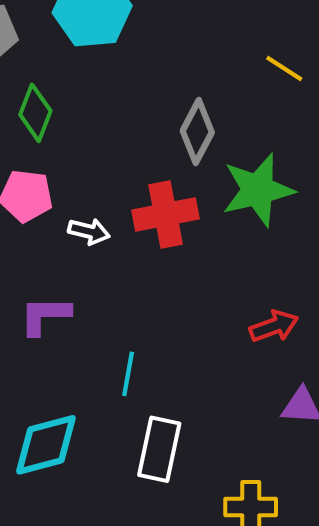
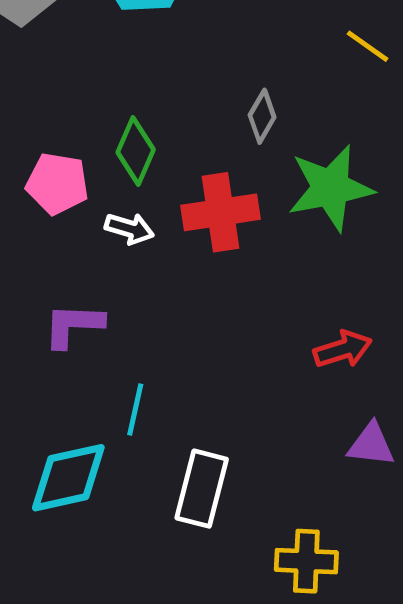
green diamond: (35, 113) -> (136, 151), moved
gray diamond: (197, 132) -> (262, 116), size x0.7
cyan line: (128, 374) -> (135, 409), moved

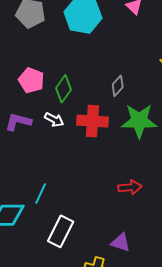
pink pentagon: (57, 184) -> (31, 80), moved
purple L-shape: (73, 325) -> (18, 122), moved
purple triangle: (371, 445) -> (121, 242), moved

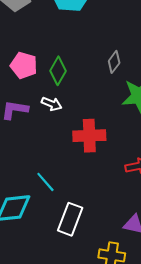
red cross: (92, 121) -> (89, 136), moved
cyan line: (41, 193) -> (45, 182), turned -60

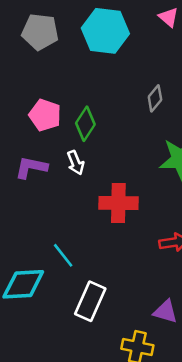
gray diamond: (114, 62) -> (155, 98), moved
white arrow: (52, 104) -> (76, 163), turned 42

